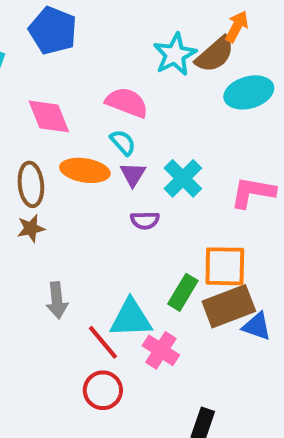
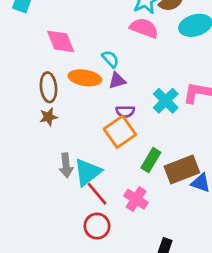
pink semicircle: (127, 102) -> (144, 28), moved
purple triangle: (133, 174) -> (117, 81), turned 42
cyan cross: (183, 178) -> (166, 101), moved
orange square: (225, 266) -> (120, 132), moved, turned -36
cyan triangle: (131, 318) -> (88, 172), moved, turned -36

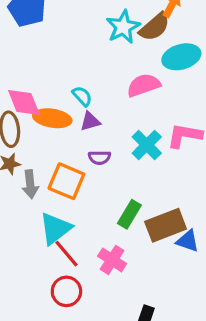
pink semicircle: (144, 28) -> (144, 85), moved, turned -40
pink diamond: (61, 41) -> (24, 102), moved
orange square: (120, 132) -> (66, 181), moved, turned -32
gray arrow: (66, 165) -> (30, 184), moved

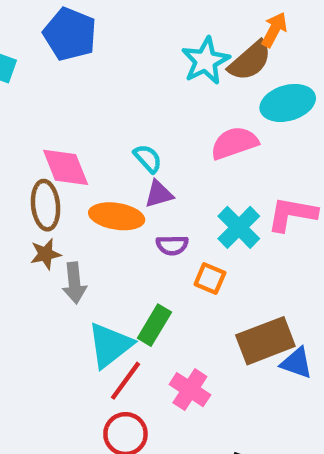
orange ellipse: (52, 118) -> (117, 216), moved
orange square: (66, 181) -> (210, 278), moved, size x0.6
green rectangle: (129, 214) -> (154, 325), moved
red line: (66, 254) -> (125, 381), turned 76

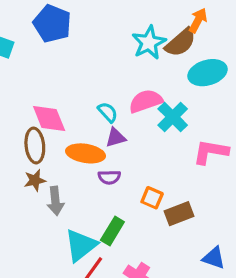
pink semicircle: (234, 143) -> (146, 101), moved
cyan cross: (239, 227) -> (173, 117), moved
purple semicircle: (172, 245) -> (109, 177), moved
brown rectangle: (265, 341) -> (179, 214), moved, size x0.7

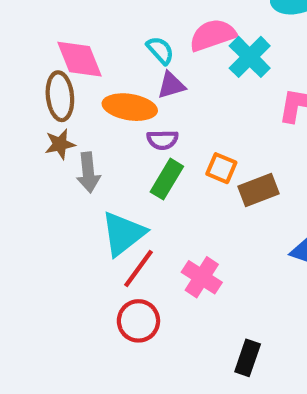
green rectangle: (112, 231) -> (167, 179), moved

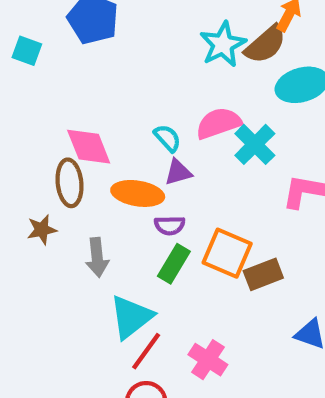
brown star: (60, 144) -> (42, 230), moved
orange square: (221, 168) -> (227, 253), size x1.6

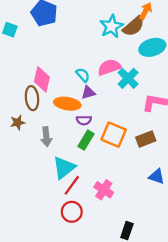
pink diamond: (89, 147) -> (42, 79), turned 35
brown rectangle: (263, 274) -> (146, 139), moved

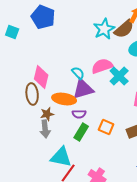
purple triangle: (88, 93) -> (83, 89), size x1.6
brown star: (18, 122) -> (47, 114), moved
orange square: (114, 135) -> (106, 127), size x0.7
cyan triangle: (64, 168) -> (61, 157), turned 50

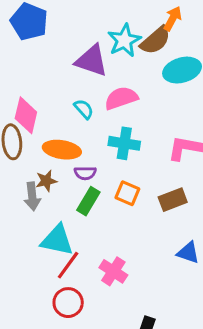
cyan cross: (119, 76) -> (124, 143), moved, turned -36
purple triangle: (83, 89) -> (91, 61), moved, turned 35
brown star: (47, 114) -> (46, 181), moved

